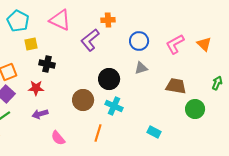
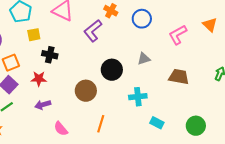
orange cross: (108, 20) -> (111, 11), turned 32
blue circle: (139, 41) -> (142, 19), moved
orange triangle: (204, 44) -> (210, 25), moved
cyan cross: (114, 106) -> (138, 97), moved, turned -30
green circle: (195, 109) -> (196, 126), moved

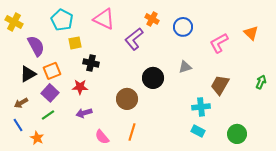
brown trapezoid: (179, 77) -> (220, 85), turned -70
cyan cross: (138, 97) -> (201, 107), moved
orange line: (101, 124) -> (132, 132), moved

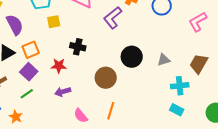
black cross: (91, 63) -> (78, 47), moved
gray triangle: (185, 67) -> (164, 60), moved

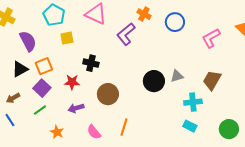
black circle: (132, 57) -> (154, 81), moved
brown circle: (106, 78) -> (108, 94), moved
orange star: (16, 117) -> (57, 132), moved

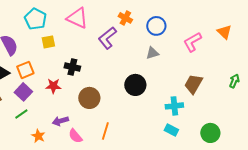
gray triangle: (177, 76) -> (152, 53), moved
purple arrow: (76, 108) -> (60, 121), moved

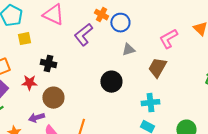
blue circle: (156, 26) -> (120, 23), moved
brown trapezoid: (193, 84) -> (157, 68), moved
brown circle: (89, 98) -> (53, 98), moved

